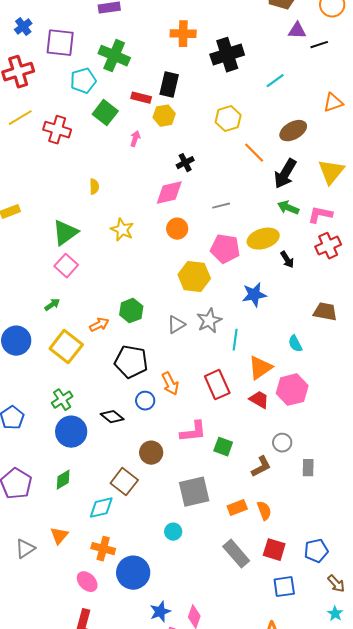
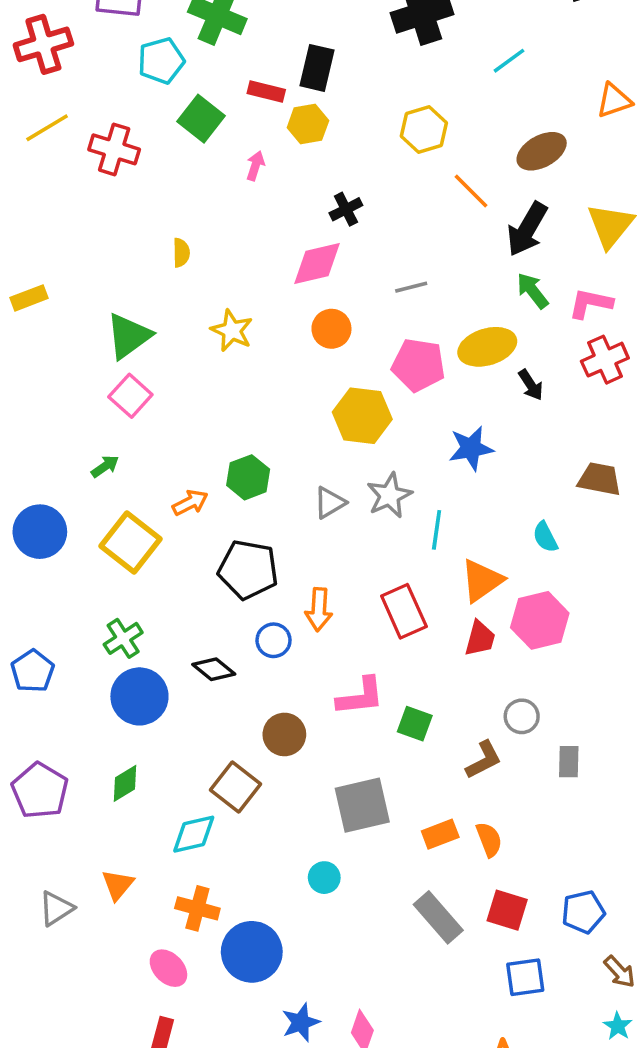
green arrow: (288, 208) -> (533, 291), turned 30
orange arrow: (170, 384) -> (319, 609), turned 30
red trapezoid: (259, 400) -> (480, 638), turned 75

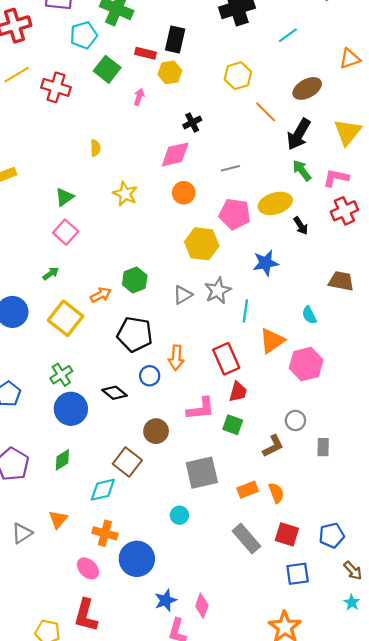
green triangle: (129, 336) -> (65, 197), size x0.7
red trapezoid: (480, 638) -> (238, 392), moved

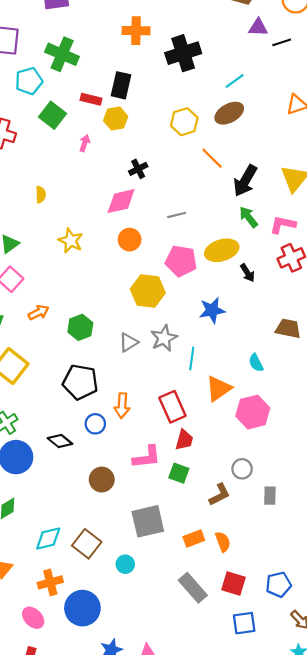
brown ellipse: (307, 88) -> (229, 113), moved
orange arrow: (101, 295) -> (39, 312), moved
brown square: (127, 462) -> (87, 544), moved
orange cross: (105, 533) -> (50, 582), turned -30

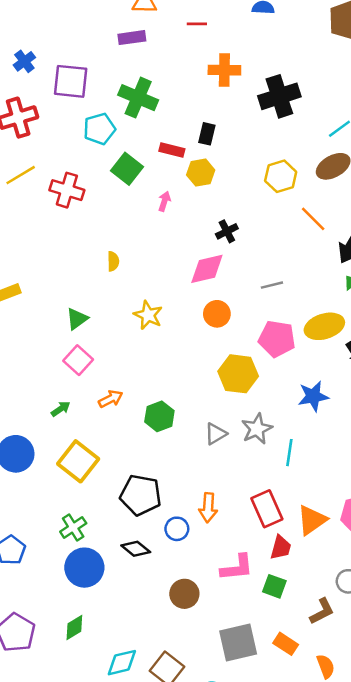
black rectangle: (121, 85) -> (207, 134), size x0.7
black pentagon: (80, 382) -> (141, 495), moved
orange triangle: (218, 388) -> (312, 520), moved
orange rectangle: (194, 538) -> (286, 644), moved, turned 54

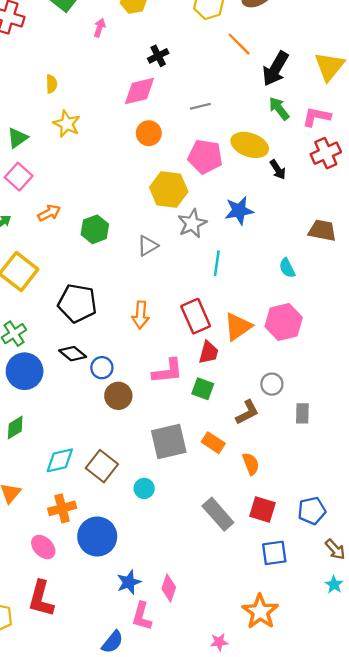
yellow star: (148, 315) -> (67, 124), moved
yellow ellipse: (324, 326) -> (250, 145), turned 36
gray star: (257, 429) -> (192, 223), moved
blue circle: (177, 529) -> (102, 368), moved

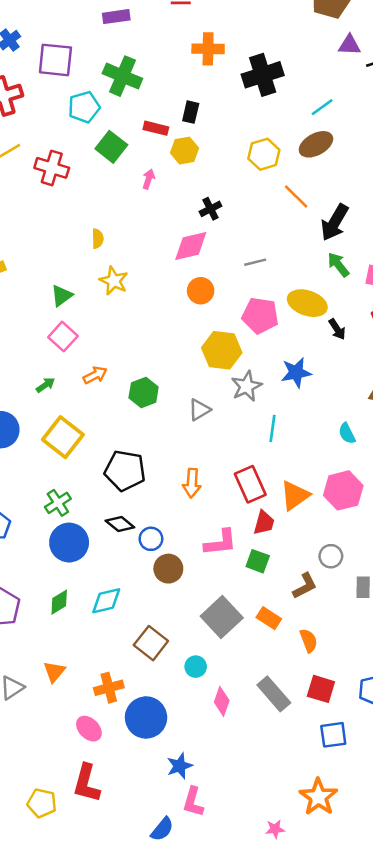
gray square: (169, 442) -> (222, 617), turned -30
cyan diamond: (60, 460) -> (106, 601), moved
pink diamond: (169, 588) -> (222, 701), moved

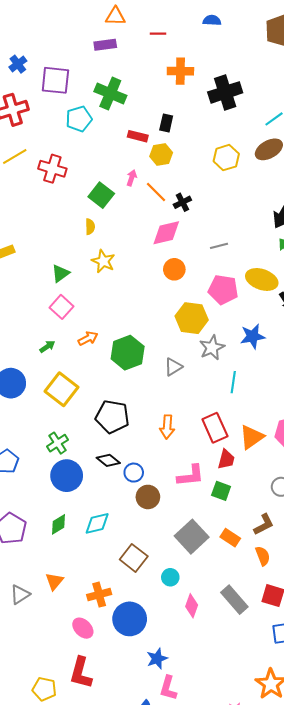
green square: (111, 147) -> (101, 195), moved
orange line: (296, 196) -> (156, 192), moved
green hexagon: (144, 392) -> (128, 353), size x1.4
brown L-shape: (305, 586) -> (264, 524), moved

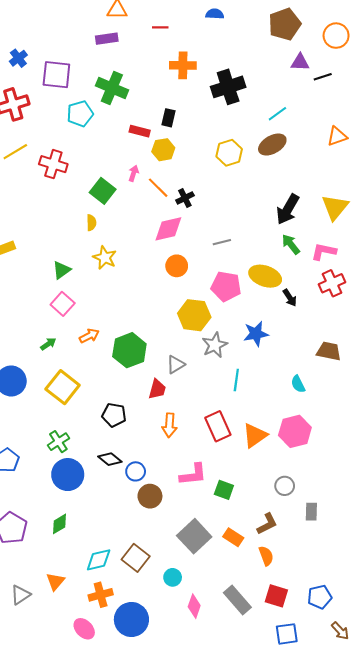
black pentagon: (112, 417) -> (114, 415), size x0.7
red trapezoid: (226, 459) -> (157, 389), moved
cyan diamond: (97, 523) -> (99, 560), moved

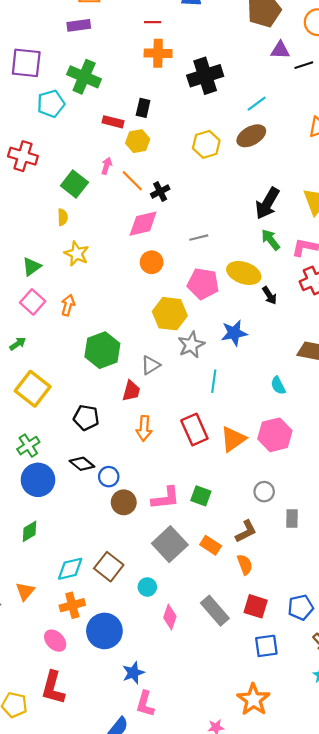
red line: (160, 27) -> (153, 22), moved
orange arrow: (89, 336) -> (68, 305), moved, turned -48
pink L-shape: (193, 475) -> (166, 498), moved

